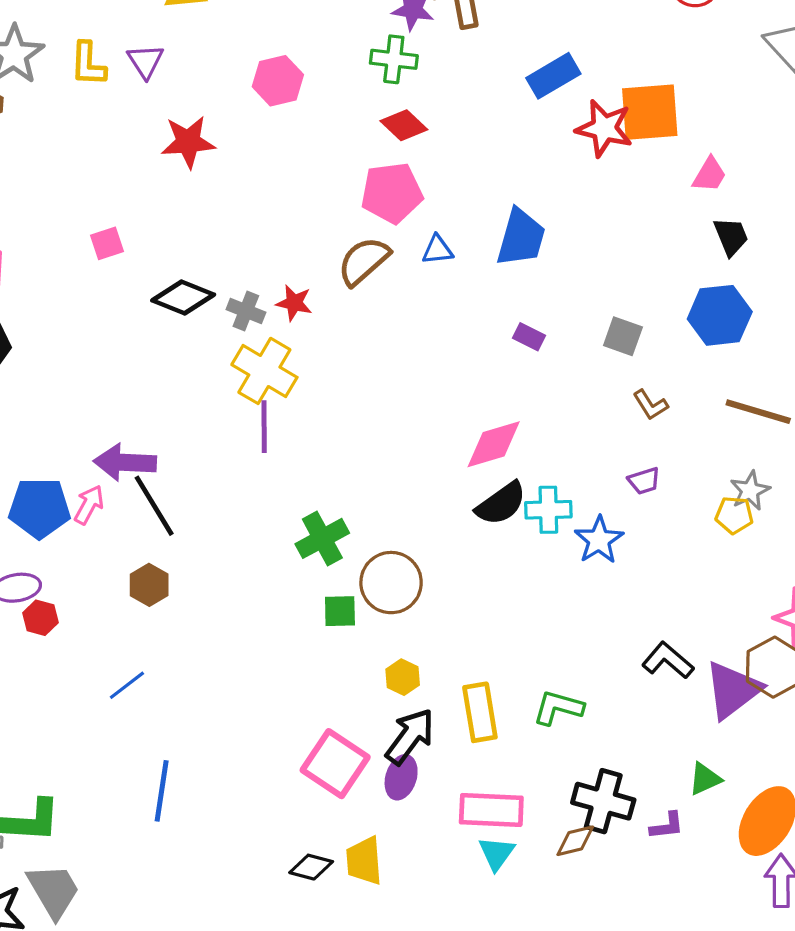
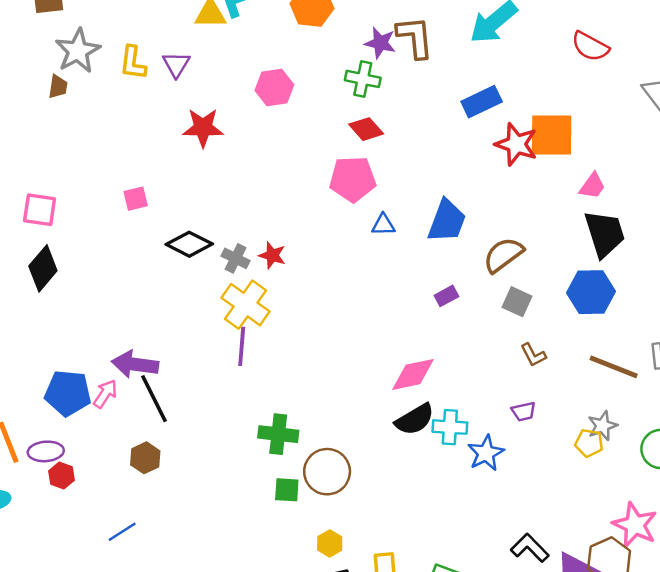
black trapezoid: (731, 236) -> (605, 234), size x1.6
brown semicircle: (364, 261) -> (503, 255), moved
purple rectangle: (529, 337) -> (446, 296), turned -60
green cross: (322, 538) -> (278, 434), turned 30

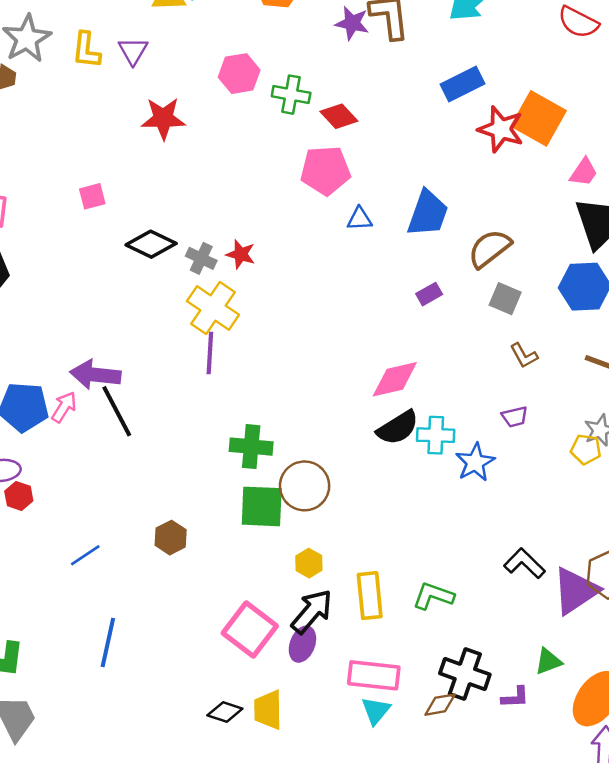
green cross: (363, 79) -> (291, 95), moved
orange square: (552, 135) -> (539, 118), turned 30
brown hexagon: (145, 458) -> (171, 538), moved
green square: (287, 490) -> (262, 506), size x1.6

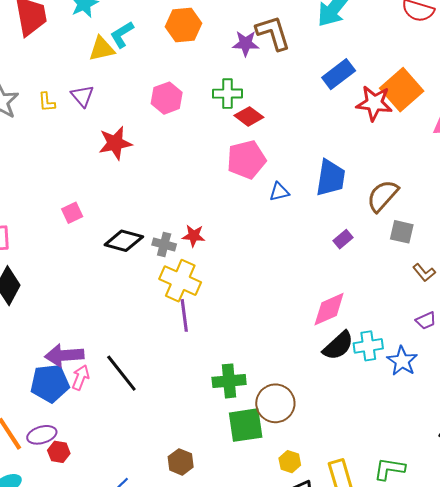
yellow L-shape: (86, 50) -> (47, 102), size x0.7
green cross: (291, 95) -> (228, 94), moved
orange square: (539, 118) -> (402, 90), turned 30
purple arrow: (95, 375) -> (64, 355), moved

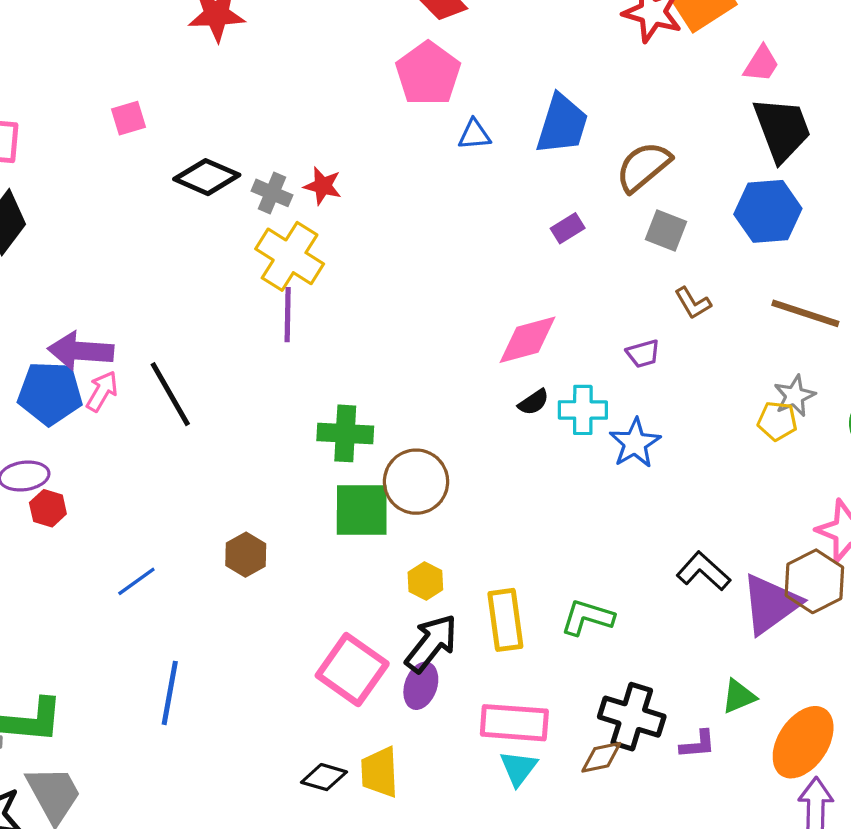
pink pentagon: (246, 160) -> (428, 74), turned -30
purple trapezoid: (426, 321) -> (643, 354), moved
black semicircle: (338, 346) -> (533, 402), size x0.6

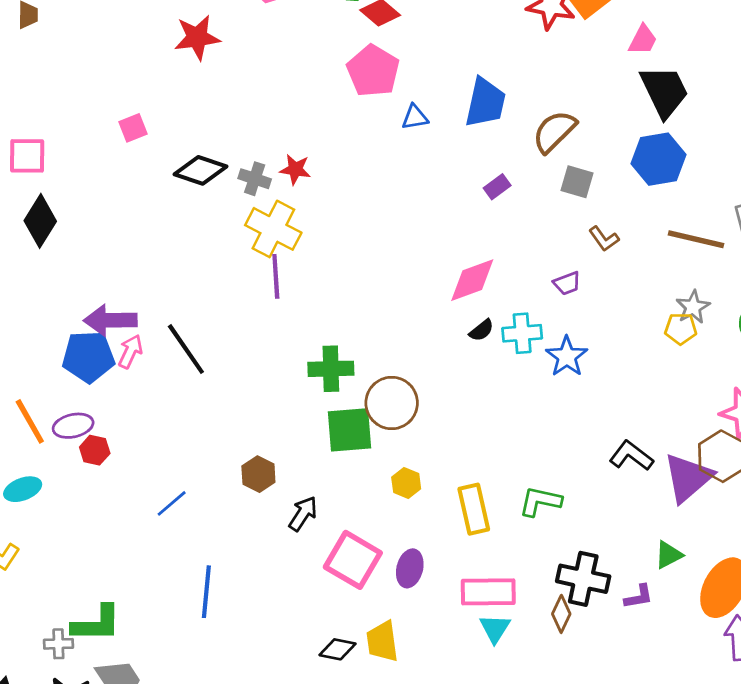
black arrow: (431, 643) -> (303, 514), moved, size x0.7
brown diamond: (601, 757) -> (561, 614), turned -48

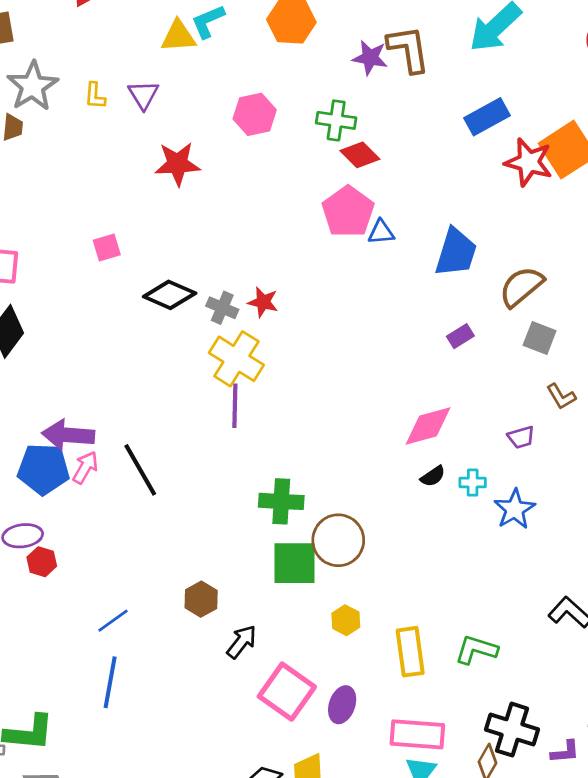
blue triangle: (415, 117) -> (381, 232), moved
cyan cross: (522, 333) -> (473, 483), size x0.7
blue line: (206, 592) -> (110, 682), moved

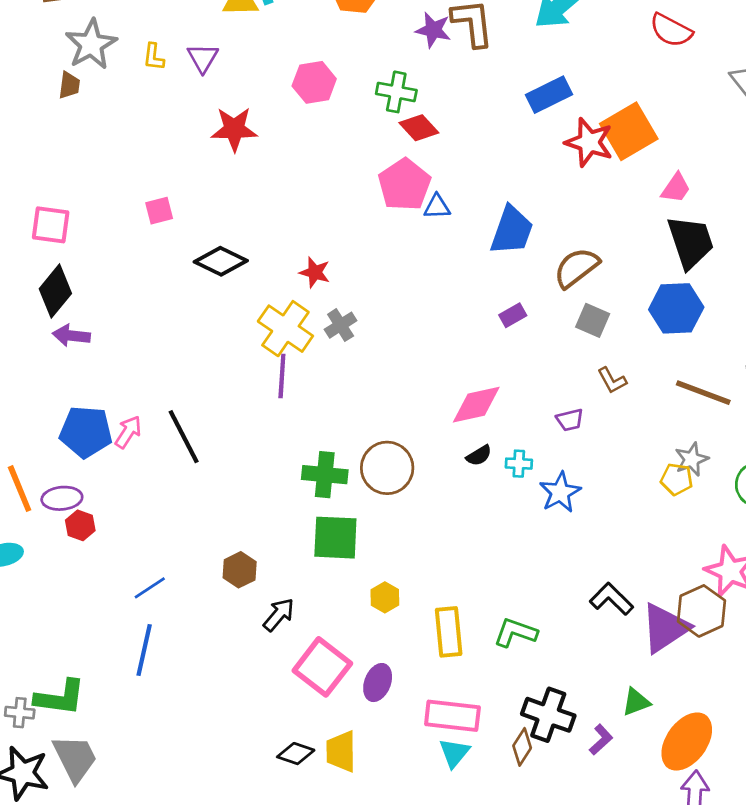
gray cross: (222, 308) -> (341, 325), moved, turned 32
purple arrow: (68, 435) -> (71, 336), moved, size x0.7
brown circle: (338, 540) -> (387, 468), moved
purple L-shape: (565, 752) -> (601, 740), turned -40

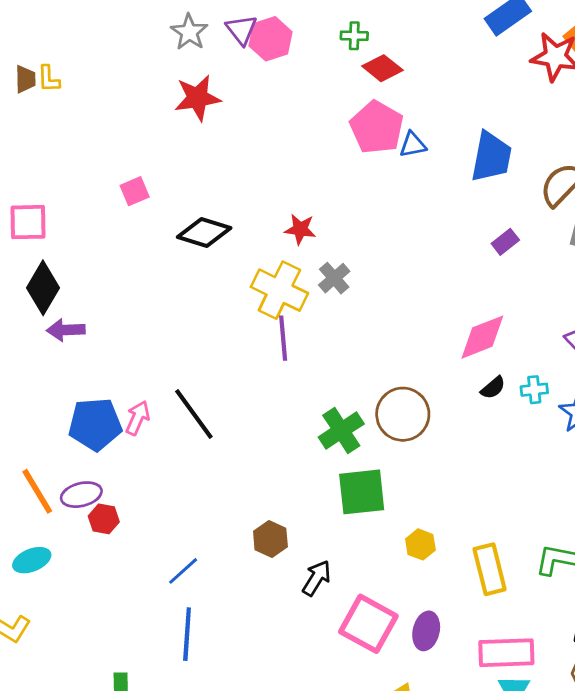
gray star: (91, 44) -> (189, 32), moved, size x0.7
yellow L-shape: (154, 57) -> (49, 79), moved
purple triangle: (203, 58) -> (241, 30), moved
green cross: (396, 92) -> (354, 36), size x0.7
green cross: (325, 475) -> (341, 430), turned -30

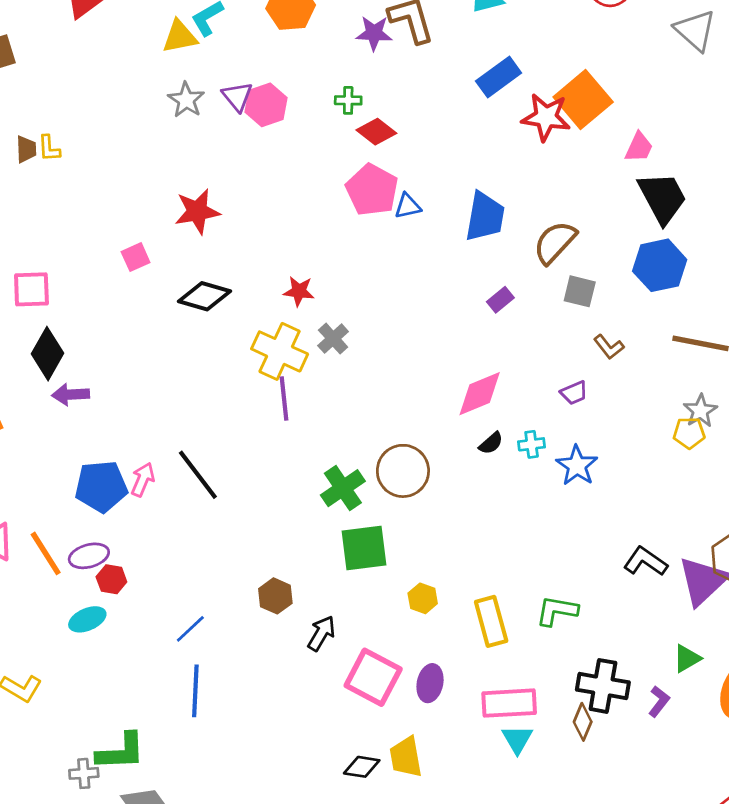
red star: (197, 98) -> (197, 211), moved
cyan ellipse: (32, 560) -> (87, 619), moved

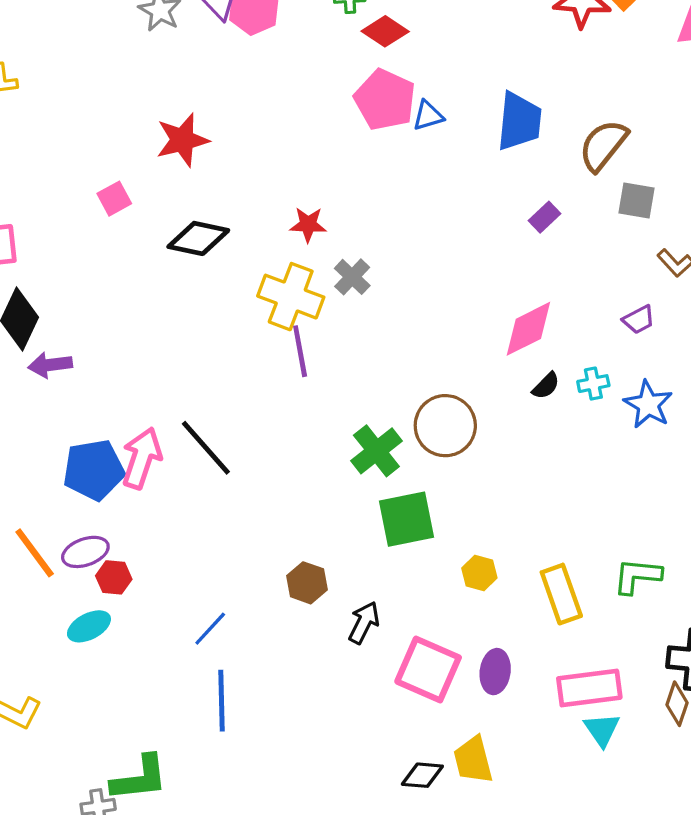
pink arrow: (143, 480) -> (142, 458), size x1.5

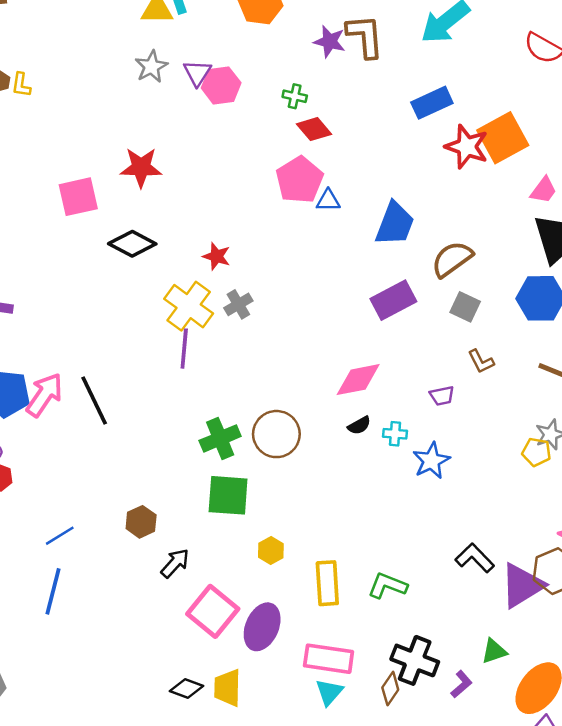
pink square: (114, 199) -> (78, 197), size x1.6
purple rectangle: (544, 217) -> (393, 300), size x1.8
purple ellipse: (495, 672) -> (262, 627), size x1.4

